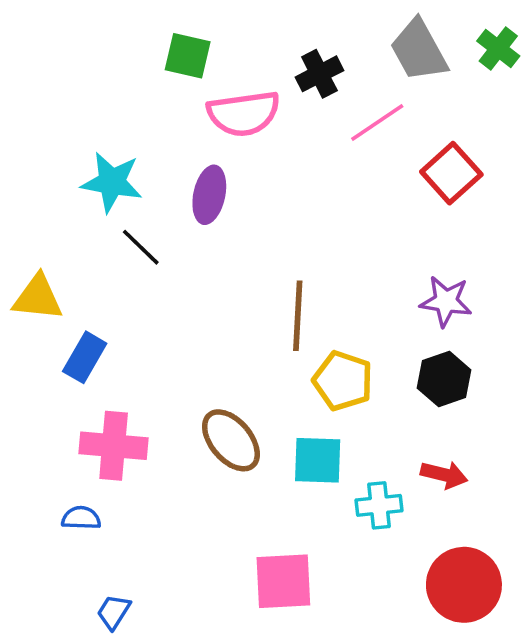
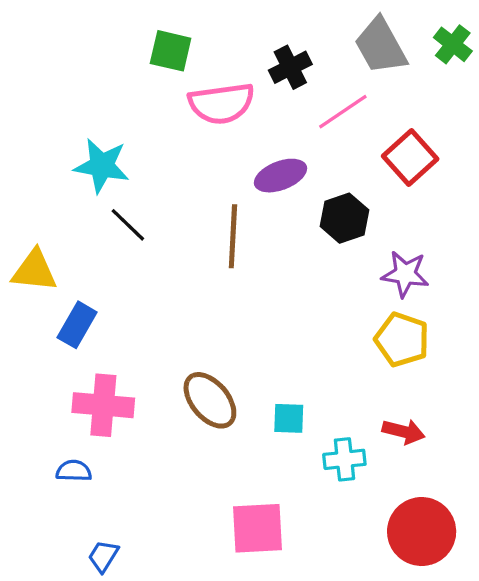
purple ellipse: (209, 195) -> (280, 176), moved, turned 57
brown line: (298, 316) -> (233, 236), moved
black hexagon: (444, 379) -> (344, 218), moved
yellow pentagon: (343, 381) -> (402, 340), moved
cyan square: (318, 460) -> (289, 418), size x0.7

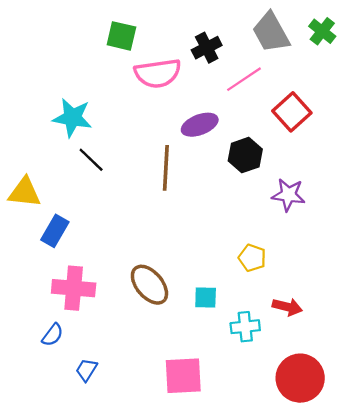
yellow pentagon: (402, 340) -> (252, 258), moved, size x0.7
blue semicircle: (74, 471) -> (53, 335), turned 125
blue trapezoid: (103, 556) -> (86, 370), moved

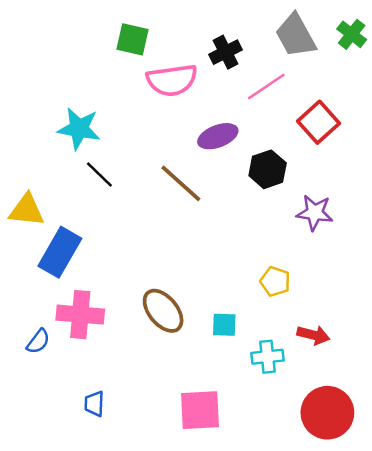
brown line: (166, 168) -> (181, 183), turned -51
blue rectangle: (55, 231) -> (60, 252), size x1.4
blue semicircle: (53, 335) -> (38, 341), moved
blue trapezoid: (86, 370) -> (94, 404), turned -30

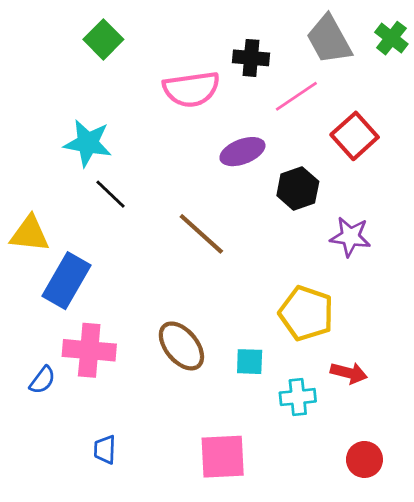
green square: (132, 39) -> (103, 39), moved, turned 32
black cross: (225, 52) -> (251, 58), turned 32
brown line: (181, 183) -> (201, 234), moved
yellow pentagon: (275, 281) -> (306, 313), size x1.6
red circle: (327, 413) -> (364, 459), size x0.6

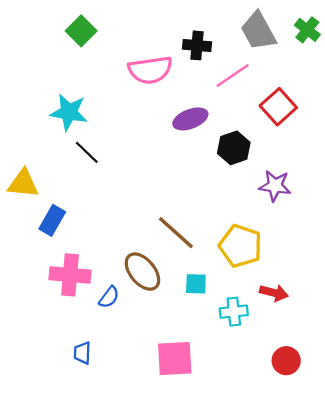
brown line: (201, 234) -> (176, 233), moved
blue rectangle: (67, 281) -> (52, 220), size x0.7
blue semicircle: (42, 380) -> (109, 297), moved

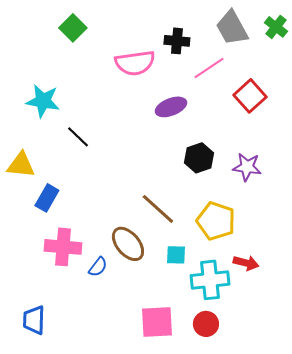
cyan star: (69, 112) -> (43, 101), moved
black hexagon: (234, 148) -> (199, 158), moved
cyan cross: (234, 312) -> (210, 280), size x1.5
blue trapezoid: (82, 353) -> (34, 320), moved, size x1.4
red circle: (286, 361) -> (206, 324), moved

